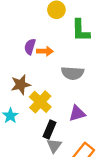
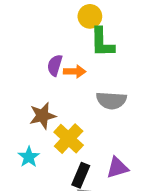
green L-shape: (81, 31) -> (102, 42), moved
purple triangle: (77, 113) -> (117, 168), moved

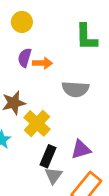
yellow circle: (90, 16) -> (22, 22), moved
green L-shape: (102, 42) -> (86, 37), moved

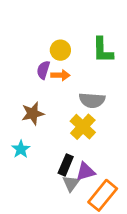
yellow circle: (22, 22) -> (60, 50), moved
yellow cross: (37, 123) -> (83, 127), moved
purple triangle: (81, 149) -> (85, 172), moved

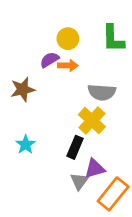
purple semicircle: (43, 70) -> (50, 60), turned 42
brown star: (33, 113) -> (23, 89), moved
black rectangle: (66, 165) -> (75, 147), moved

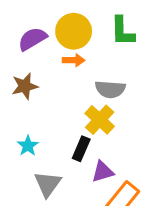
yellow circle: (68, 39) -> (74, 31), size x1.5
purple semicircle: (50, 60) -> (32, 39), moved, size x1.4
gray triangle: (79, 181) -> (48, 184), moved, size x1.4

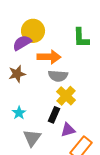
yellow circle: (74, 31) -> (33, 31), moved
orange arrow: (74, 60) -> (49, 57), size x1.6
gray semicircle: (110, 89) -> (58, 76), moved

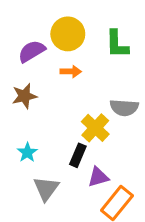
yellow circle: (33, 31) -> (68, 34), moved
orange arrow: (49, 57) -> (71, 71), size x0.6
gray semicircle: (58, 76) -> (124, 108), moved

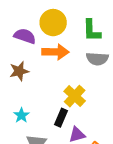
purple semicircle: (32, 51) -> (25, 36), turned 50
orange arrow: (71, 71) -> (55, 52), size x1.6
gray semicircle: (124, 108) -> (97, 59), moved

